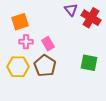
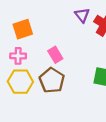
pink cross: (26, 42) -> (18, 56), moved

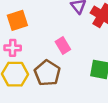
pink rectangle: (55, 55) -> (63, 45), moved

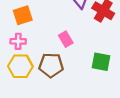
brown pentagon: (47, 73) -> (51, 65), turned -30

